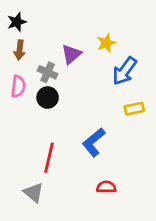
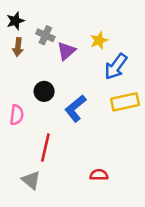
gray cross: (48, 72) -> (45, 35), moved
pink semicircle: (18, 86) -> (17, 115), moved
yellow rectangle: (134, 109) -> (125, 102), size x1.5
blue L-shape: (94, 142) -> (75, 108), moved

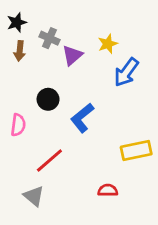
yellow rectangle: (125, 102) -> (136, 150), moved
red line: (45, 148) -> (49, 160), turned 36

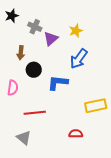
brown arrow: (20, 51) -> (21, 53), moved
blue arrow: (126, 72) -> (79, 59), moved
blue L-shape: (82, 118) -> (58, 83), turned 45
red line: (49, 160) -> (35, 113), turned 35

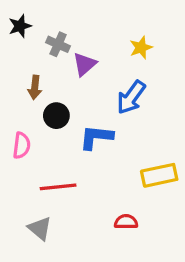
yellow star: (76, 31) -> (141, 48), moved

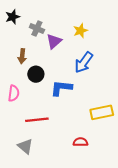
yellow star: (141, 48) -> (80, 31), moved

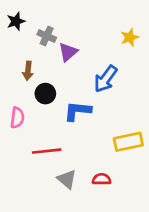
yellow star: (80, 31) -> (130, 37), moved
gray triangle: (25, 146) -> (67, 179), moved

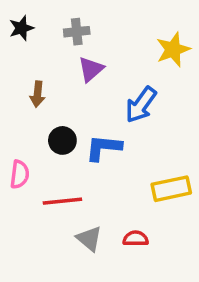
gray cross: (47, 36) -> (77, 32), moved, turned -30
yellow star: (130, 37) -> (173, 50), size x1.4
black circle: (45, 94) -> (62, 140), moved
pink semicircle: (17, 118) -> (20, 174), moved

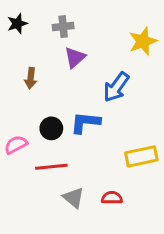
black circle: (62, 140) -> (51, 128), moved
pink semicircle: (20, 174) -> (16, 145), turned -125

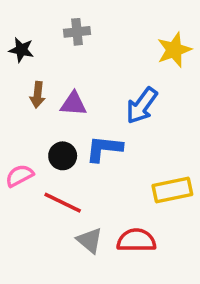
black star: (17, 24) -> (21, 50), moved, turned 30
purple triangle: (75, 58) -> (73, 104), moved, turned 45
red line: (51, 167) -> (63, 203), turned 32
red semicircle: (112, 198) -> (136, 240), size x1.5

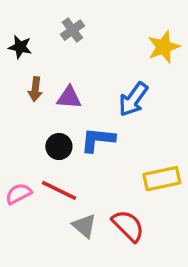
gray cross: (77, 32) -> (72, 30), turned -30
pink semicircle: (20, 176) -> (18, 194), moved
red semicircle: (136, 240) -> (128, 226), turned 45

